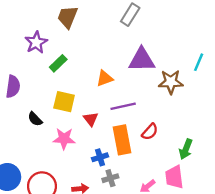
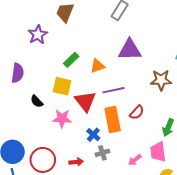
green rectangle: (58, 63) -> (71, 60), moved
brown star: (171, 82) -> (161, 80), moved
red triangle: (91, 119) -> (85, 101), size x1.6
blue cross: (100, 157) -> (93, 135), turned -32

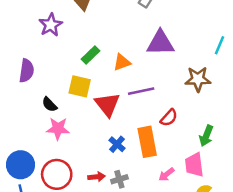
pink star: (62, 118) -> (58, 129), moved
orange rectangle: (113, 119) -> (147, 142), moved
gray cross: (102, 153) -> (119, 179), moved

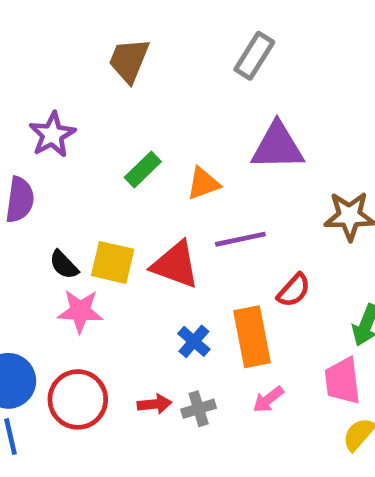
purple star: (51, 25) -> (52, 135), moved
yellow square: (80, 86) -> (113, 262), moved
red triangle: (107, 104) -> (175, 265), turned -32
pink arrow: (166, 174) -> (268, 399), moved

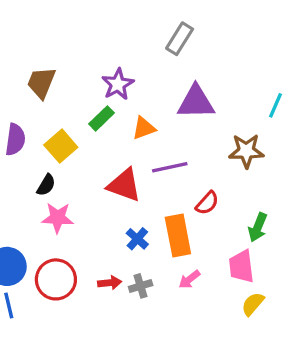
brown trapezoid: (129, 60) -> (41, 83), moved
purple star: (52, 135) -> (118, 84), moved
yellow square: (113, 262) -> (61, 146), moved, turned 36
black semicircle: (64, 265) -> (46, 185), turned -105

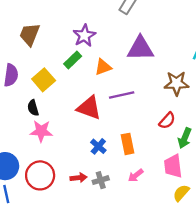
black semicircle: (46, 185) -> (33, 108), turned 133
red semicircle: (207, 203) -> (167, 121), moved
orange rectangle: (178, 236) -> (128, 144), size x0.7

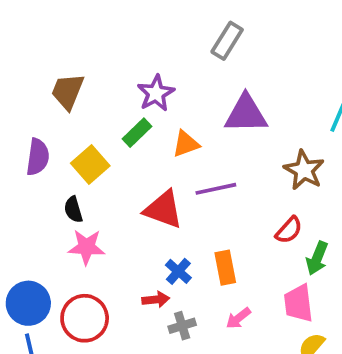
brown star: (176, 83) -> (304, 170), turned 30
red arrow: (79, 178) -> (156, 299), moved

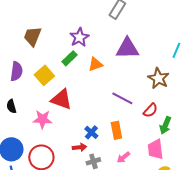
purple line: (216, 189) -> (122, 98), moved, turned 40
black semicircle: (73, 209) -> (11, 106), moved
red triangle: (163, 209) -> (61, 99), moved

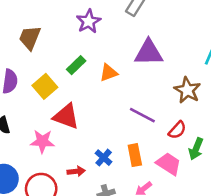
purple star: (79, 37) -> (89, 21), moved
red arrow: (79, 147) -> (76, 171), moved
pink trapezoid: (155, 149) -> (169, 164), moved, turned 130

